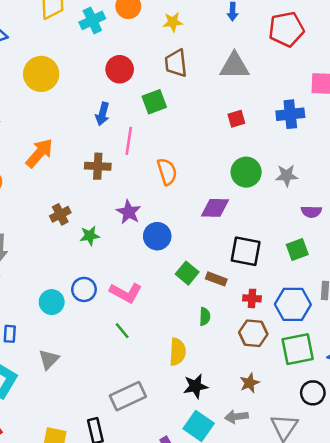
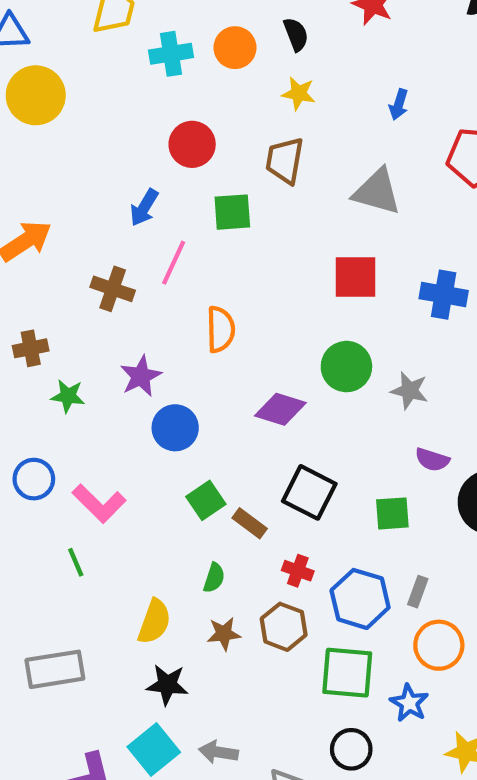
yellow circle: (41, 74) -> (36, 95), moved
red square: (236, 119) -> (356, 277), size x1.6
brown star: (250, 383) -> (224, 634), moved

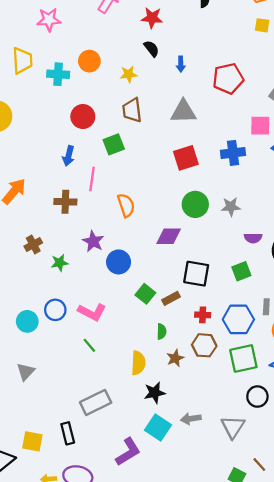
black semicircle: (296, 34) -> (151, 49), moved
cyan cross: (171, 54) -> (58, 74), turned 30
brown rectangle: (250, 523) -> (171, 298), turned -48

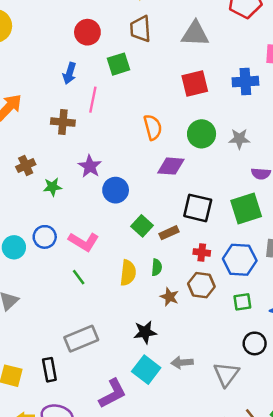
orange semicircle: (126, 205) -> (153, 127), moved
green square: (241, 271) -> (246, 208), size x1.5
brown star: (175, 358) -> (169, 297), turned -30
green square: (243, 359) -> (242, 302), size x0.6
yellow semicircle: (138, 363) -> (128, 273), moved

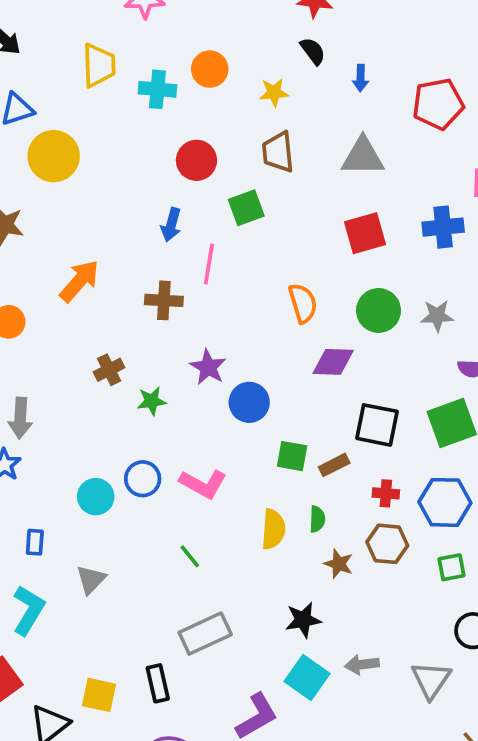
green square: (142, 226) -> (292, 456), turned -30
green line: (79, 277) -> (190, 556), moved

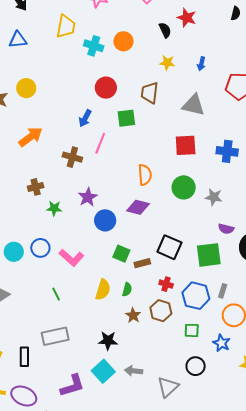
black semicircle: (313, 51) -> (165, 30), moved
yellow star: (274, 93) -> (167, 63), moved
yellow circle: (54, 156) -> (26, 88), moved, size x0.7
purple diamond: (333, 362) -> (138, 207), moved

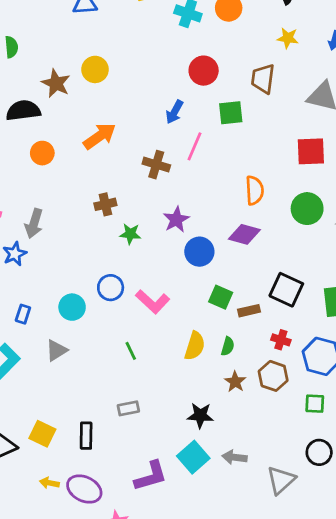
cyan circle: (14, 252) -> (72, 307), moved
gray rectangle: (55, 336) -> (128, 408), size x0.6

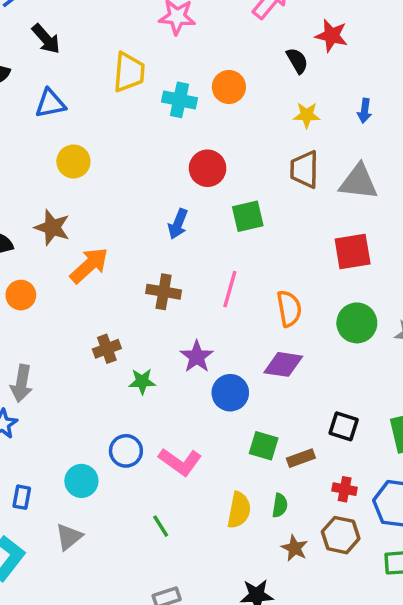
yellow circle: (95, 69) -> (73, 162), moved
brown trapezoid: (263, 79) -> (304, 169), moved
brown star: (56, 83) -> (52, 227), moved
pink line: (195, 146) -> (230, 289), moved
black square: (286, 290) -> (344, 426), size x0.7

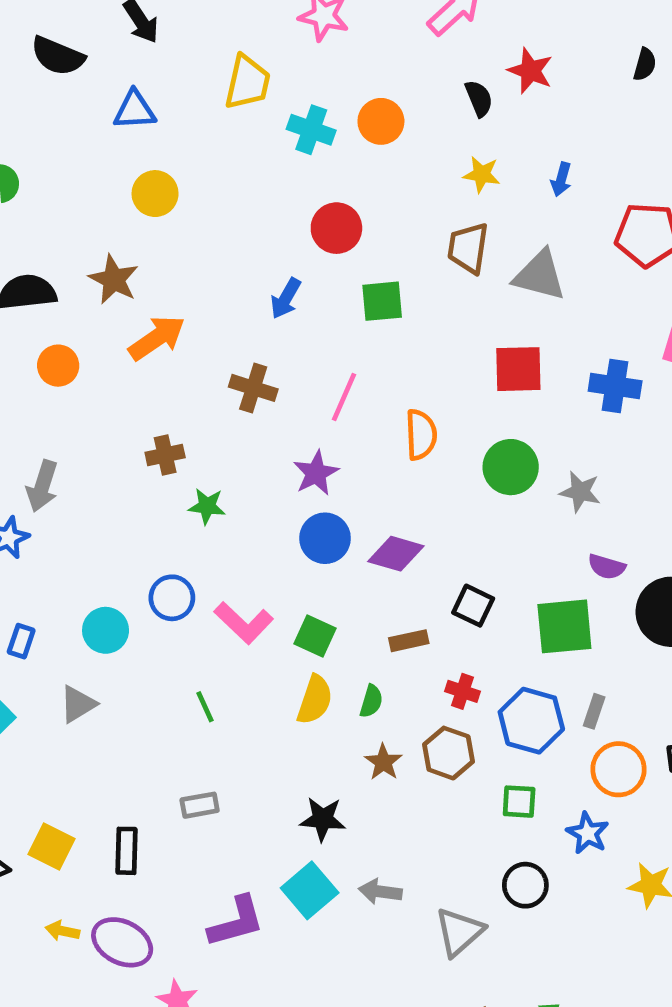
purple star: (197, 357) -> (316, 473), moved
purple diamond: (283, 364) -> (396, 554), moved
green square: (264, 446) -> (315, 636), moved

